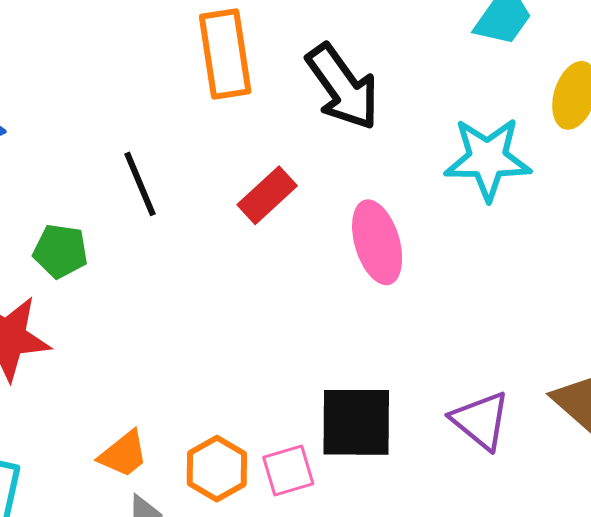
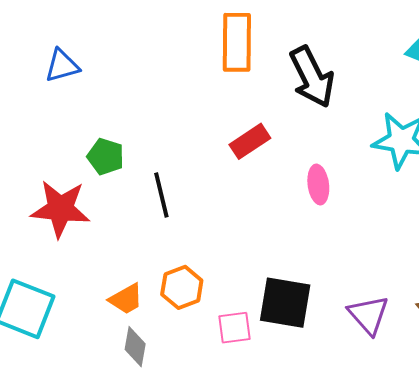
black line: (140, 184) -> (161, 195), moved
pink ellipse: (377, 242) -> (318, 185), size x0.7
orange hexagon: (217, 469) -> (182, 287), moved

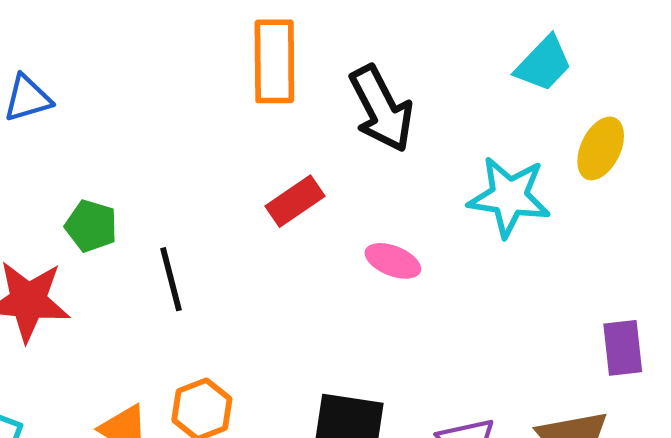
pink ellipse: (318, 185) -> (393, 261), turned -60

